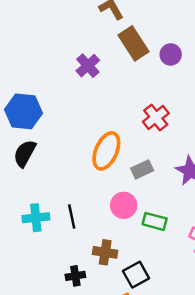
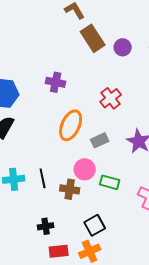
purple cross: (88, 66) -> (56, 82), moved, turned -36
brown cross: (105, 252) -> (70, 189), moved

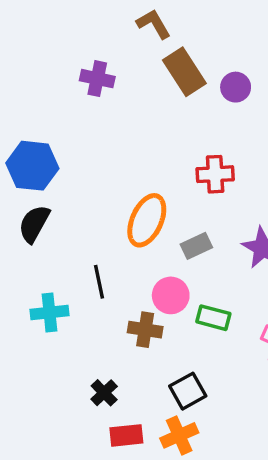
purple cross: (56, 82) -> (97, 79), moved
red cross: (111, 98) -> (215, 174), turned 35
black line: (43, 178) -> (99, 282), moved
black cross: (46, 226) -> (104, 393), turned -35

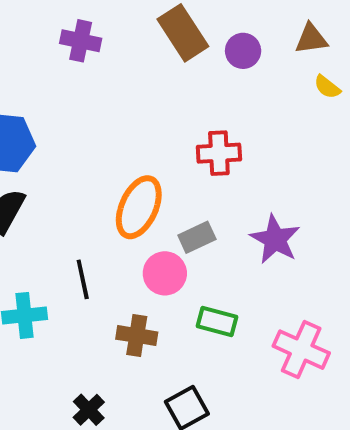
pink circle: (171, 295) -> (165, 273), moved

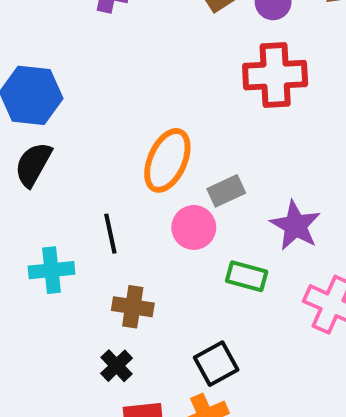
red cross: (219, 153) -> (275, 75), moved, size x1.4
purple star: (275, 239) -> (295, 225), moved
brown cross: (137, 336) -> (133, 307), moved

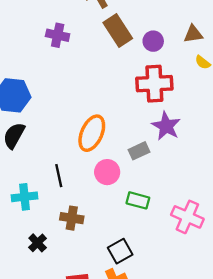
gray rectangle: (226, 191) -> (139, 151), moved
purple star: (295, 225) -> (166, 126), moved
black cross: (117, 366) -> (38, 243), moved

